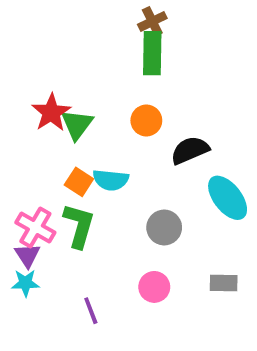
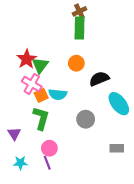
orange square: (79, 182) -> (41, 95), turned 32
pink cross: (35, 227) -> (32, 84), moved
cyan star: (25, 283) -> (20, 163), moved
pink circle: (154, 287) -> (49, 148), moved

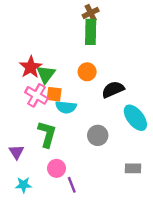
orange square: (41, 95) -> (54, 94), moved, turned 32
purple line: (47, 163) -> (72, 185), moved

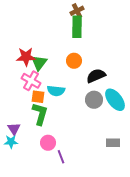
red star: (31, 67) -> (26, 57), turned 30
orange square: (54, 94) -> (38, 97), moved
gray circle: (98, 135) -> (94, 100), moved
cyan star: (24, 185) -> (11, 142), moved

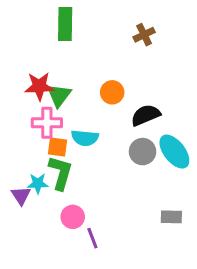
brown cross: (77, 11) -> (144, 35), moved
green rectangle: (77, 27) -> (65, 24), moved
pink cross: (31, 81) -> (47, 123), turned -30
cyan star: (11, 142) -> (38, 183), moved

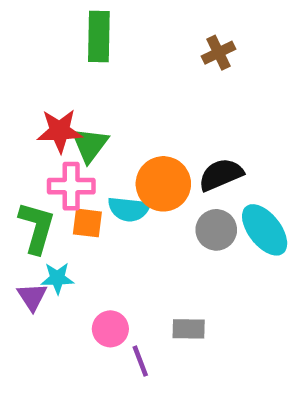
orange circle: (112, 92) -> (163, 184), moved, size x1.5
green L-shape: (61, 173) -> (37, 228), moved
gray rectangle: (171, 217) -> (189, 329), moved

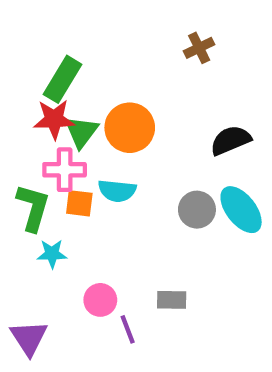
green rectangle: (99, 36) -> (62, 79), moved, turned 30
black semicircle: (221, 175) -> (231, 140), moved
orange circle: (163, 184) -> (130, 128), moved
purple triangle: (32, 297) -> (29, 338), moved, size x1.4

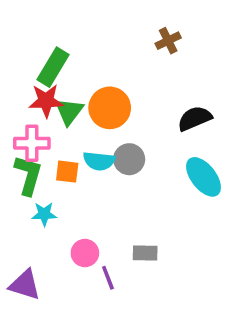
pink cross: (65, 170) -> (32, 143), moved
gray circle: (197, 210) -> (129, 159), moved
purple triangle: (29, 338) -> (25, 285), turned -40

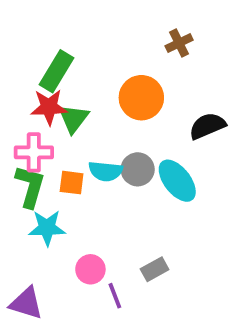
orange circle: (110, 108) -> (141, 98), moved
cyan ellipse: (204, 177) -> (177, 181), moved
cyan star: (44, 214) -> (47, 228), size x1.4
gray rectangle: (145, 253) -> (155, 269), turned -30

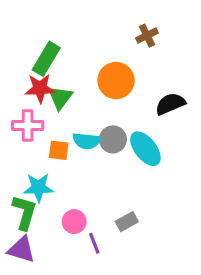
green L-shape: (30, 186) -> (25, 212), moved

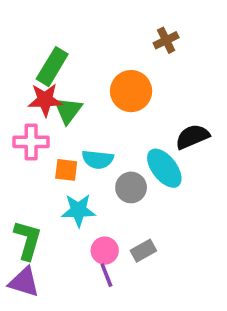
black semicircle: (170, 104) -> (192, 137), moved
gray circle: (113, 139) -> (131, 187), moved
cyan star: (38, 187) -> (78, 210), moved
pink circle: (74, 222) -> (105, 251), moved

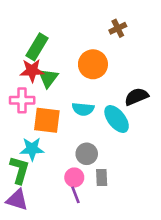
cyan semicircle: (98, 159) -> (83, 109), moved
orange square: (66, 170) -> (47, 120), size x1.6
gray circle: (131, 187) -> (87, 154), moved
cyan star: (78, 210) -> (32, 149), moved
gray rectangle: (143, 251) -> (102, 177), turned -63

